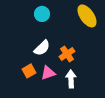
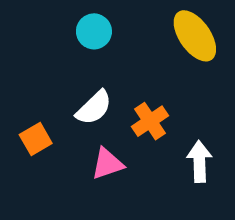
orange square: (29, 71) -> (36, 139), moved
white arrow: (71, 79) -> (199, 161), moved

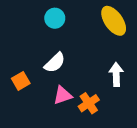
orange cross: (150, 121) -> (89, 103), moved
white arrow: (199, 161) -> (116, 74), moved

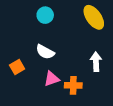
white semicircle: (55, 63) -> (45, 52), turned 72
orange cross: (89, 103) -> (73, 85), turned 35

